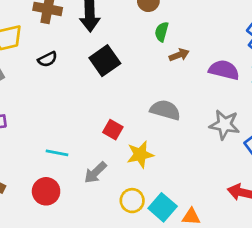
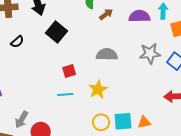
red square: (113, 130) -> (69, 71), moved, turned -32
cyan line: (57, 153) -> (65, 94), moved
gray arrow: (95, 173) -> (21, 120), moved
cyan square: (163, 207) -> (123, 121), turned -30

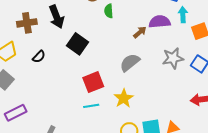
brown arrow: (106, 14) -> (140, 32), moved
gray semicircle: (107, 54) -> (130, 63), turned -35
red square: (69, 71) -> (93, 82), size x1.5

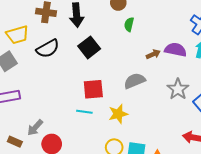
black semicircle: (39, 57) -> (48, 49), size x1.6
gray star: (173, 58) -> (178, 89), turned 30

